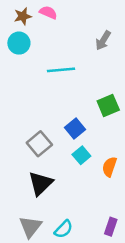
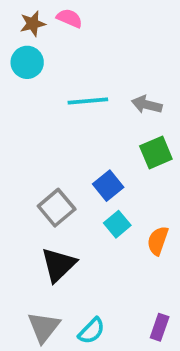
gray arrow: (103, 40) -> (147, 105), moved, turned 72

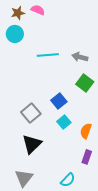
green square: (156, 152) -> (85, 83), turned -30
purple rectangle: (160, 327) -> (87, 157), moved
cyan semicircle: (92, 331) -> (68, 180), moved

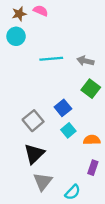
orange semicircle: (86, 131) -> (92, 140), turned 70
gray triangle: (24, 178) -> (43, 182), moved

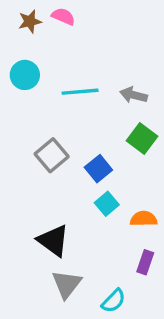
cyan circle: (16, 36) -> (25, 75), moved
gray square: (33, 121) -> (52, 155), moved
black triangle: (34, 154) -> (53, 241), turned -40

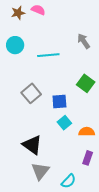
gray arrow: (134, 95) -> (84, 41), moved, turned 42
blue square: (98, 169) -> (59, 102), turned 35

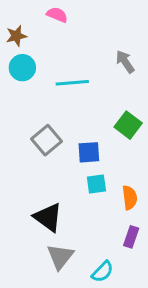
brown star: (18, 13) -> (16, 36), moved
cyan square: (64, 123) -> (96, 184), turned 32
orange semicircle: (87, 132) -> (130, 198), turned 84

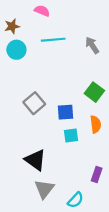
cyan line: (72, 83) -> (53, 40), moved
orange semicircle: (130, 198) -> (96, 124), moved

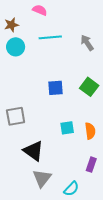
gray square: (34, 103) -> (16, 116), moved, turned 30
blue square: (65, 112) -> (56, 88), moved
orange semicircle: (96, 124) -> (90, 131), moved

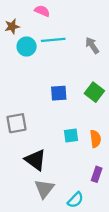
cyan circle: (16, 47) -> (27, 47), moved

